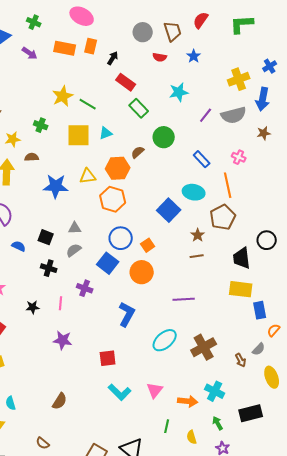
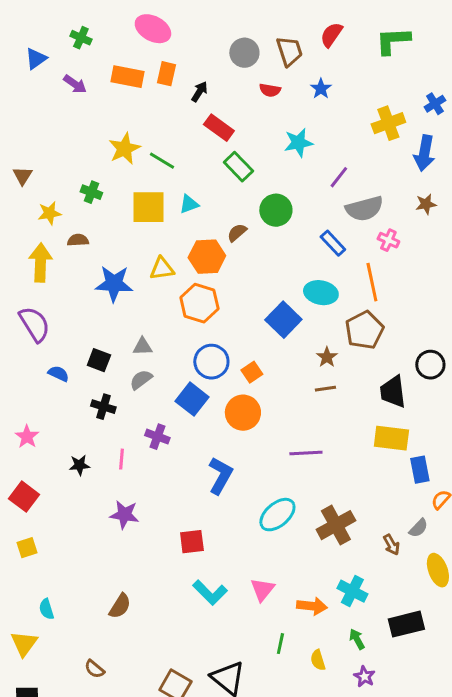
gray semicircle: (234, 115) -> (364, 209), moved

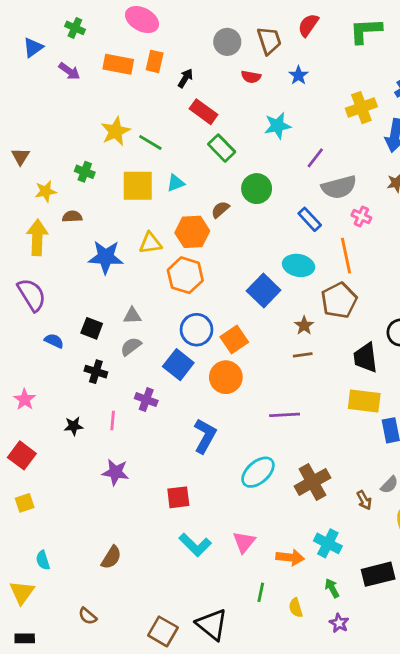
orange square: (252, 372) -> (234, 339), size x1.4

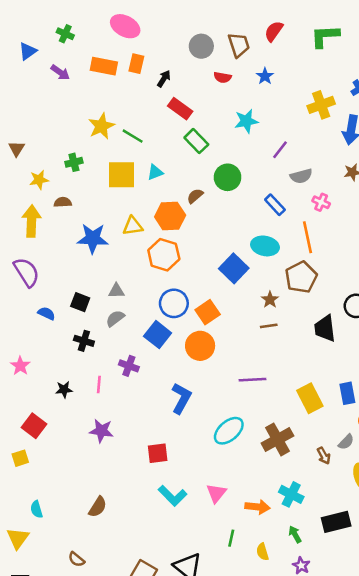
green cross: (85, 172) -> (74, 162), turned -35
gray semicircle: (339, 187) -> (301, 176), size x0.7
yellow rectangle: (364, 401) -> (310, 398), moved, turned 56
red square: (22, 455) -> (34, 426), moved

